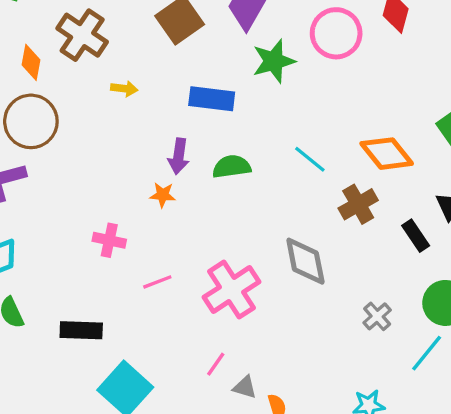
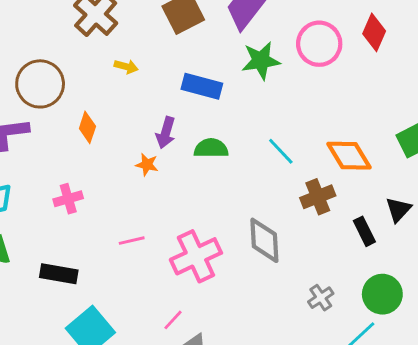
orange diamond: (31, 62) -> (87, 127), moved
pink cross: (109, 240) -> (68, 199), moved, turned -36

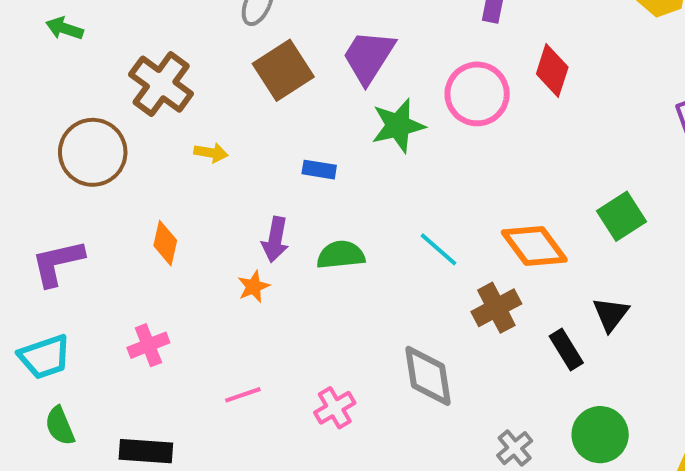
brown circle: (40, 84) -> (93, 152), moved
blue rectangle: (202, 86) -> (319, 170), size x0.6
orange star: (147, 165) -> (254, 287), turned -30
pink cross: (196, 256) -> (335, 408), size x0.6

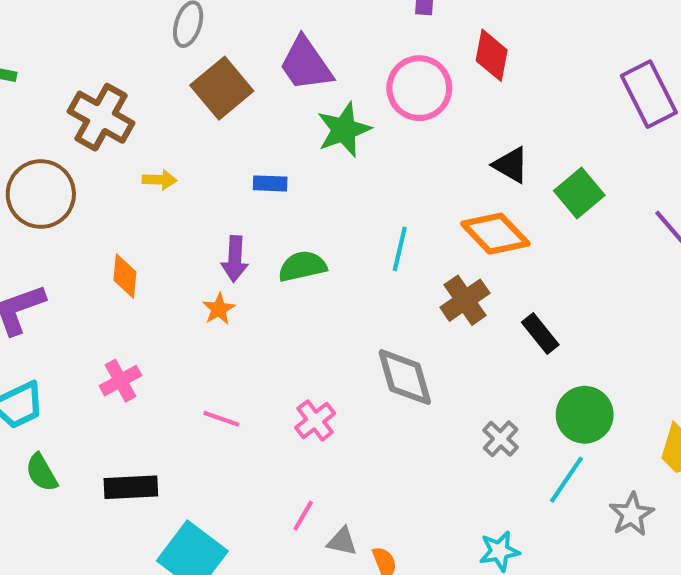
purple trapezoid: (369, 57) -> (306, 64), turned -60
cyan line: (439, 249) -> (400, 249), turned 69
black triangle: (611, 314) -> (511, 165), moved, turned -30
pink line: (243, 395) -> (221, 419), turned 45

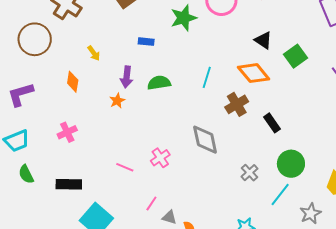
yellow arrow: (159, 180) -> (94, 53), moved, turned 49
pink line: (221, 419) -> (125, 167), moved

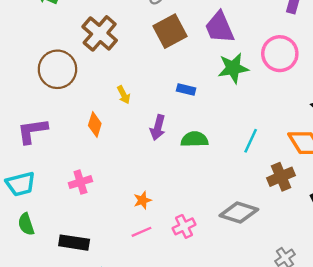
orange star: (117, 101) -> (142, 200), moved
gray diamond: (205, 140) -> (239, 213), turned -68
pink line: (125, 167) -> (142, 232), turned -54

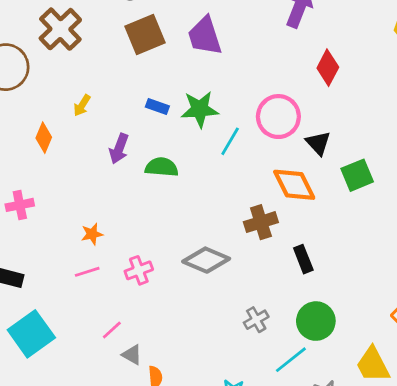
pink circle: (280, 54) -> (278, 117), moved
green star: (233, 68) -> (200, 109), moved
yellow arrow: (124, 95) -> (82, 105), turned 54
cyan line: (251, 141) -> (230, 141), moved

